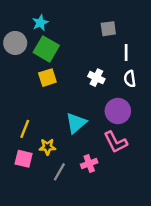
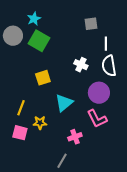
yellow square: (47, 78) -> (43, 78), moved
white semicircle: (130, 79) -> (109, 66), size x1.5
gray line: (59, 172) -> (62, 161), moved

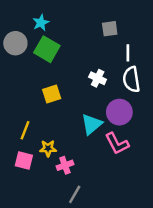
cyan triangle: (64, 103) -> (92, 124), moved
pink cross: (75, 137) -> (65, 165), moved

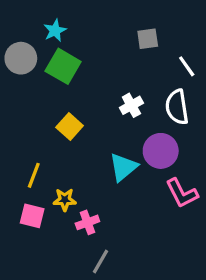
white line: (128, 53) -> (187, 66), moved, turned -35
white cross: (98, 78) -> (131, 105), turned 35
yellow square: (52, 94) -> (70, 127), turned -30
pink L-shape: (117, 144) -> (182, 193), moved

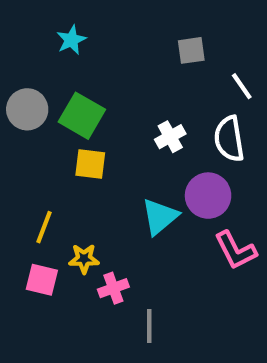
gray circle: (21, 58) -> (27, 109), moved
green square: (63, 66) -> (82, 116), moved
yellow square: (70, 127) -> (90, 164), turned -35
gray line: (100, 261) -> (149, 326), moved, turned -30

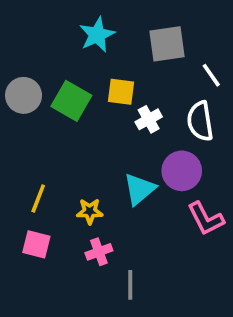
cyan star: (71, 40) -> (97, 35), moved, size x1.4
gray square: (191, 50) -> (167, 44), size x1.5
yellow square: (90, 164) -> (121, 92), moved
yellow star: (84, 259) -> (90, 211), moved

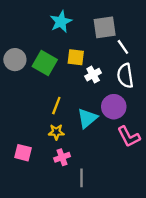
white line: (211, 75) -> (123, 47), moved
yellow line: (38, 198) -> (56, 106), moved

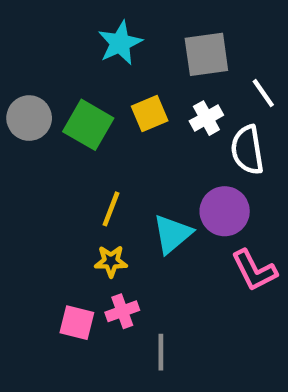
white line: (123, 47) -> (263, 93), moved
yellow square: (76, 57) -> (150, 113), turned -30
white cross: (93, 75) -> (206, 118), moved
pink square: (23, 153) -> (77, 323), moved

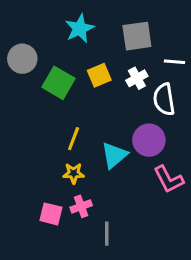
white line: (263, 93) -> (175, 62), turned -50
gray circle: (29, 118) -> (22, 59), moved

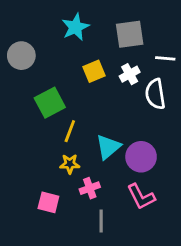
green square: (58, 83) -> (50, 103), moved, turned 32
purple circle: (149, 140) -> (141, 157), moved
pink L-shape: (169, 179) -> (141, 197), moved
pink cross: (81, 206) -> (90, 188), moved

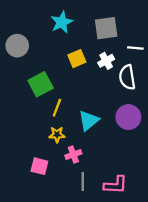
purple circle: (141, 157) -> (128, 117), moved
pink L-shape: (141, 197) -> (115, 185), moved, turned -60

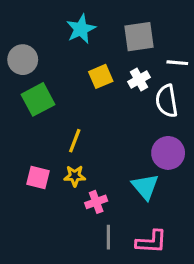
green square: (41, 84) -> (38, 99), moved
cyan triangle: (89, 121) -> (145, 187), moved, turned -30
pink square: (39, 166) -> (38, 177), moved

